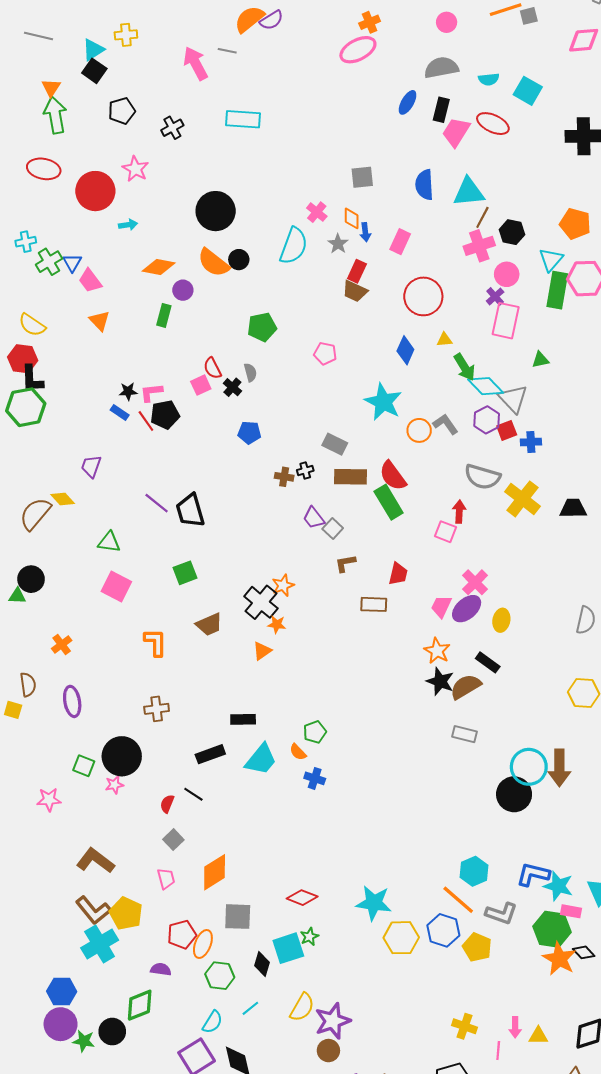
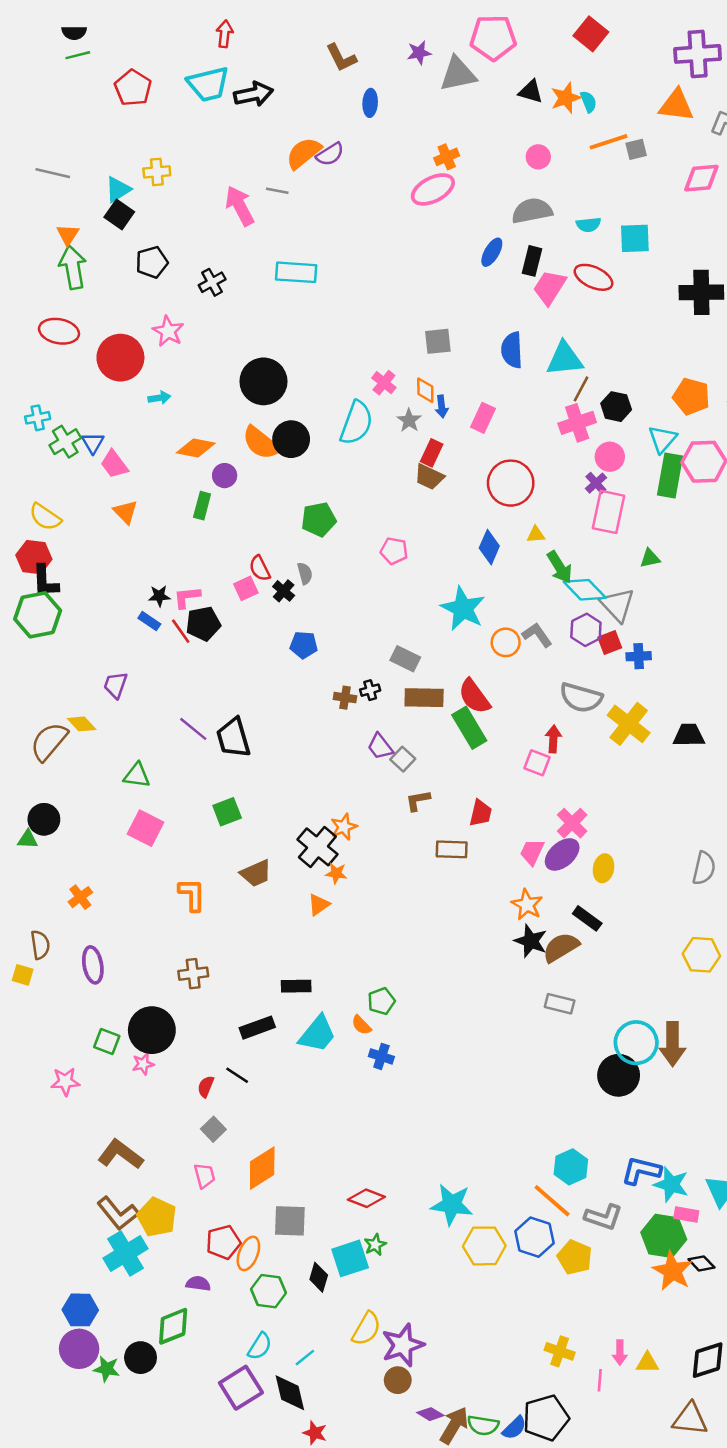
cyan square: (528, 91) -> (635, 238), turned -32
black circle: (239, 260) -> (291, 439), size x1.5
cyan line: (250, 1008) -> (305, 1358), moved

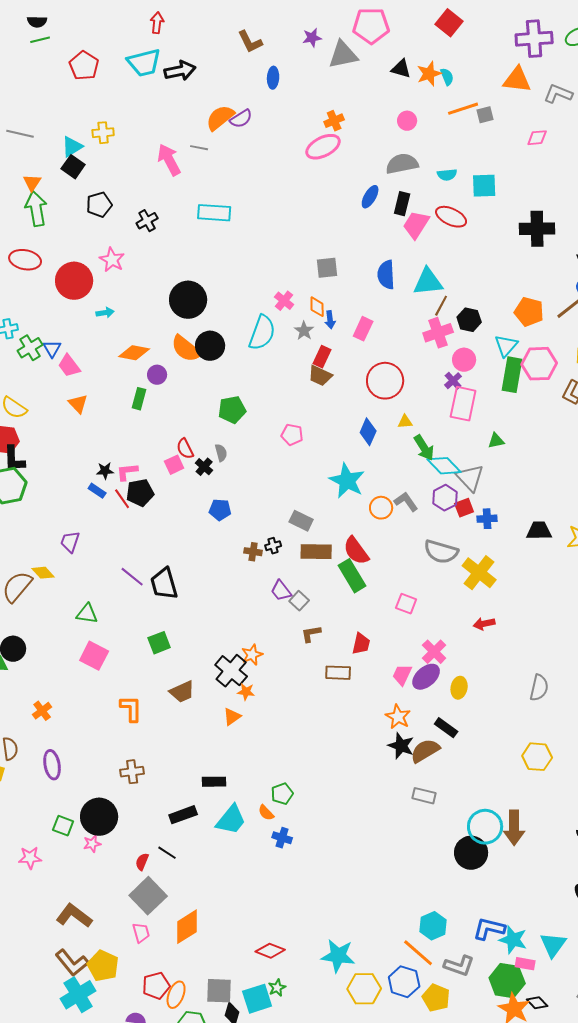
pink diamond: (701, 178) -> (537, 138), size x0.7
black trapezoid: (689, 735) -> (539, 531), moved
red arrow: (553, 739) -> (484, 624), moved, turned -105
gray square: (213, 1129) -> (148, 896), size x1.8
gray square: (290, 1221) -> (219, 991), moved

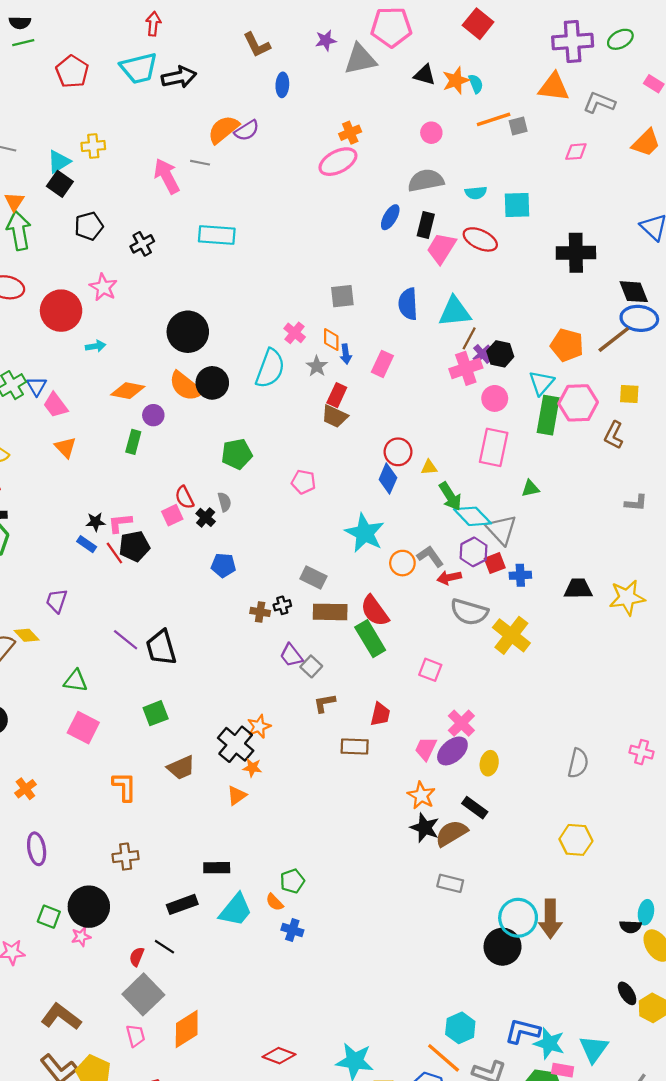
red circle: (385, 381) -> (398, 452), moved, size x0.7
purple cross: (453, 381) -> (482, 354), moved
red arrow: (484, 624) -> (449, 577), moved

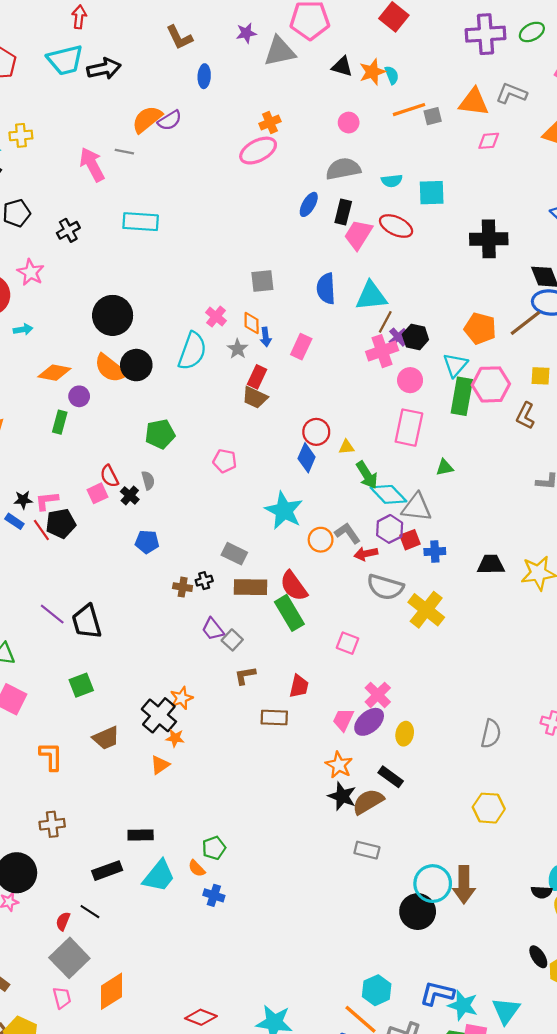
orange triangle: (554, 87) -> (474, 102), moved
gray triangle: (501, 530) -> (417, 507), turned -40

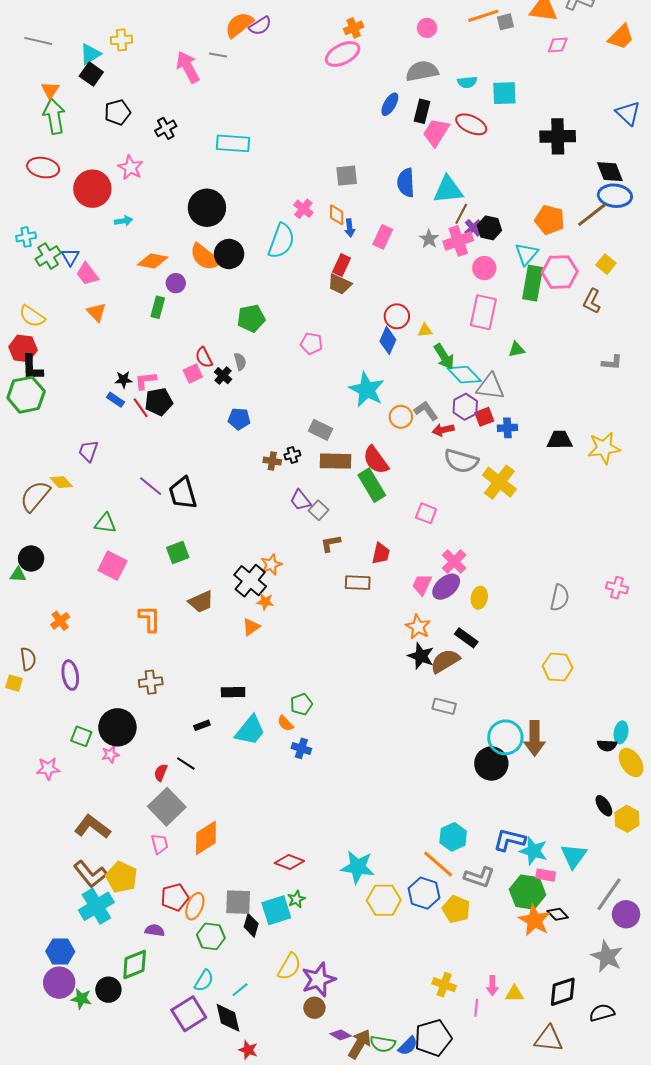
cyan rectangle: (141, 222) -> (233, 143), moved
gray star: (238, 349) -> (429, 239), moved
yellow square: (540, 376) -> (606, 264), turned 36
black rectangle: (107, 871) -> (202, 725), size x0.6

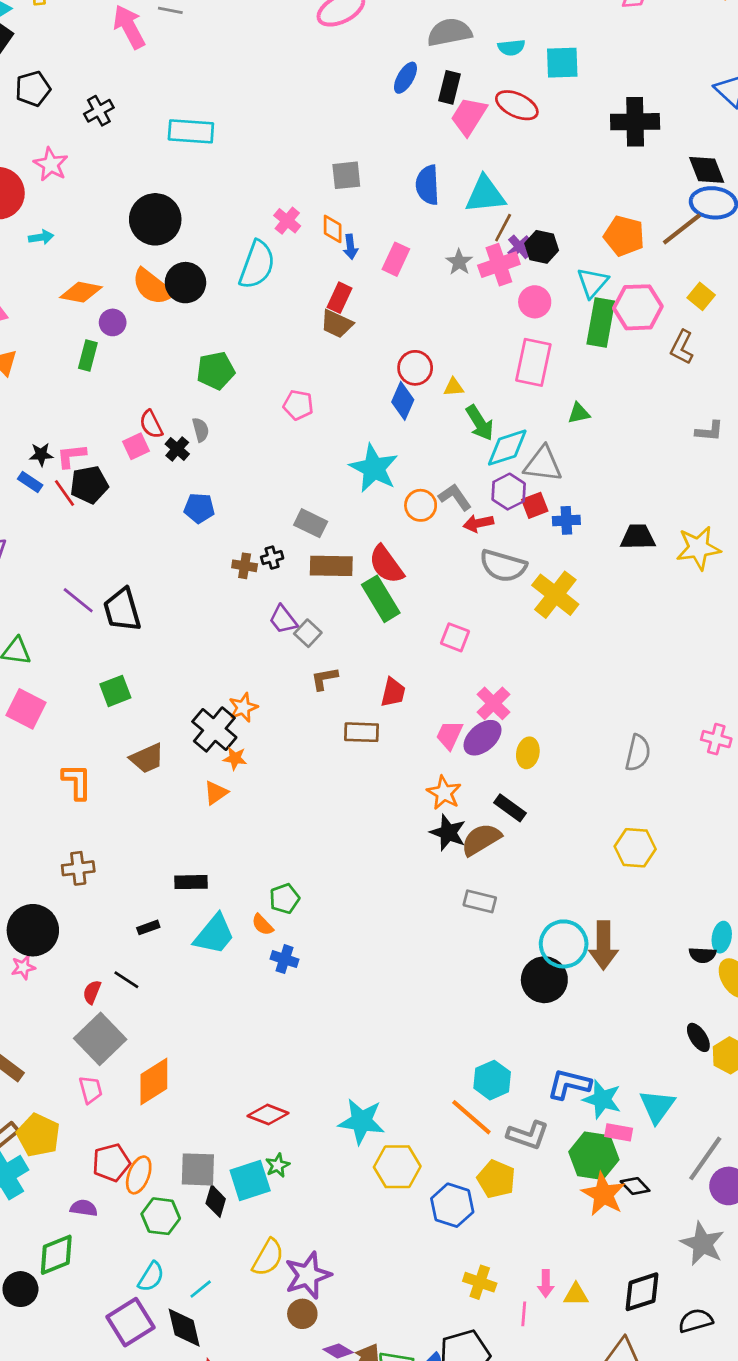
cyan diamond: (464, 375) -> (507, 448), turned -64
blue hexagon: (424, 893) -> (452, 1205), moved

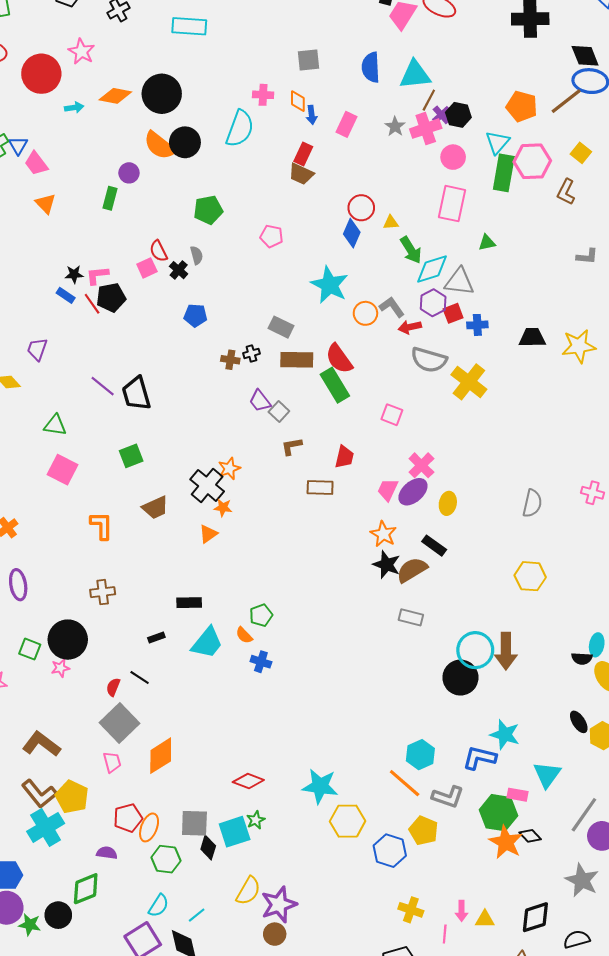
pink cross: (287, 221) -> (263, 95), turned -36
orange diamond: (81, 292) -> (115, 96), moved
cyan star: (602, 1099) -> (505, 735), moved

